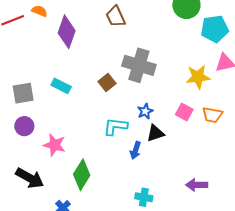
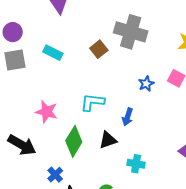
blue star: (145, 111) -> (146, 84), moved
purple circle: (24, 126) -> (13, 32), moved
cyan L-shape: (115, 126) -> (92, 102), moved
black triangle: (155, 133) -> (108, 140), moved

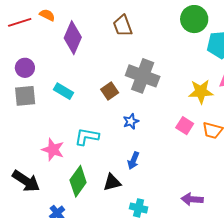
blue star: (146, 84) -> (131, 121), moved
cyan L-shape: (92, 102) -> (87, 137), moved

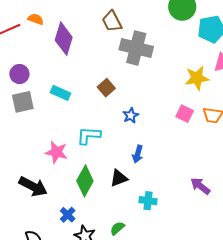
gray cross: (143, 76) -> (136, 48), moved
purple arrow: (192, 199) -> (200, 186), turned 40

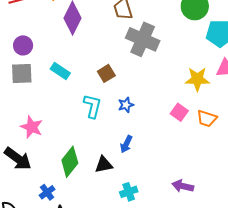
cyan L-shape: (89, 136) -> (92, 106), moved, turned 90
pink star: (56, 152) -> (32, 127), moved
purple arrow: (200, 186) -> (183, 186), turned -35
cyan cross: (148, 201) -> (129, 192), turned -36

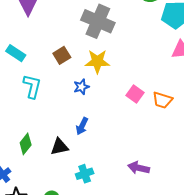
yellow star: (197, 79) -> (97, 61), moved
cyan L-shape: (92, 106) -> (32, 86), moved
green diamond: (70, 162) -> (26, 144), size x0.7

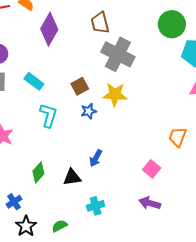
blue star: (81, 87) -> (89, 111), moved
pink square: (135, 94) -> (152, 169), moved
orange trapezoid: (162, 100) -> (178, 137), turned 90

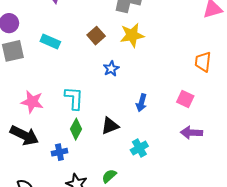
blue star: (89, 111) -> (111, 69), moved
cyan L-shape: (48, 115) -> (74, 98), moved
blue arrow: (96, 158) -> (141, 103), moved
blue cross: (14, 202) -> (59, 152), moved, turned 35

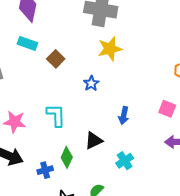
brown square: (96, 36) -> (56, 59), moved
cyan rectangle: (50, 42) -> (27, 43), moved
green diamond: (76, 129) -> (67, 157), moved

